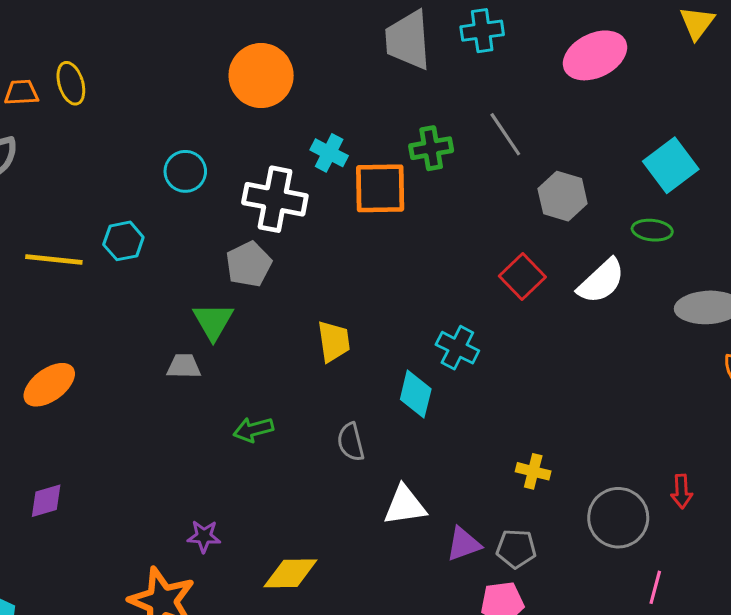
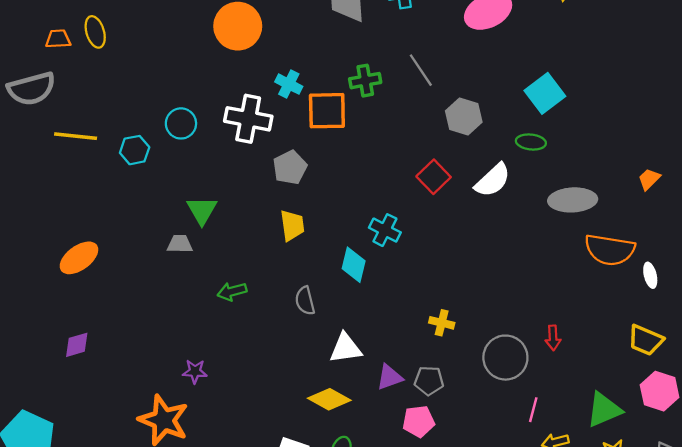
cyan circle: (185, 171) -> (181, 123), moved
yellow line: (54, 260) -> (76, 136), moved
gray pentagon: (249, 264) -> (290, 167), moved
yellow diamond: (290, 573) -> (329, 399), moved, turned 30

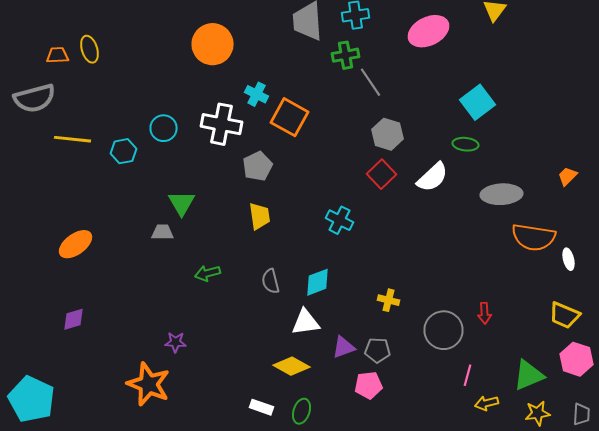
green cross: (365, 81) -> (346, 55), moved
orange square: (327, 111) -> (290, 117), turned 30
gray hexagon: (464, 116) -> (388, 134), moved
cyan diamond: (354, 265) -> (318, 282), moved, turned 56

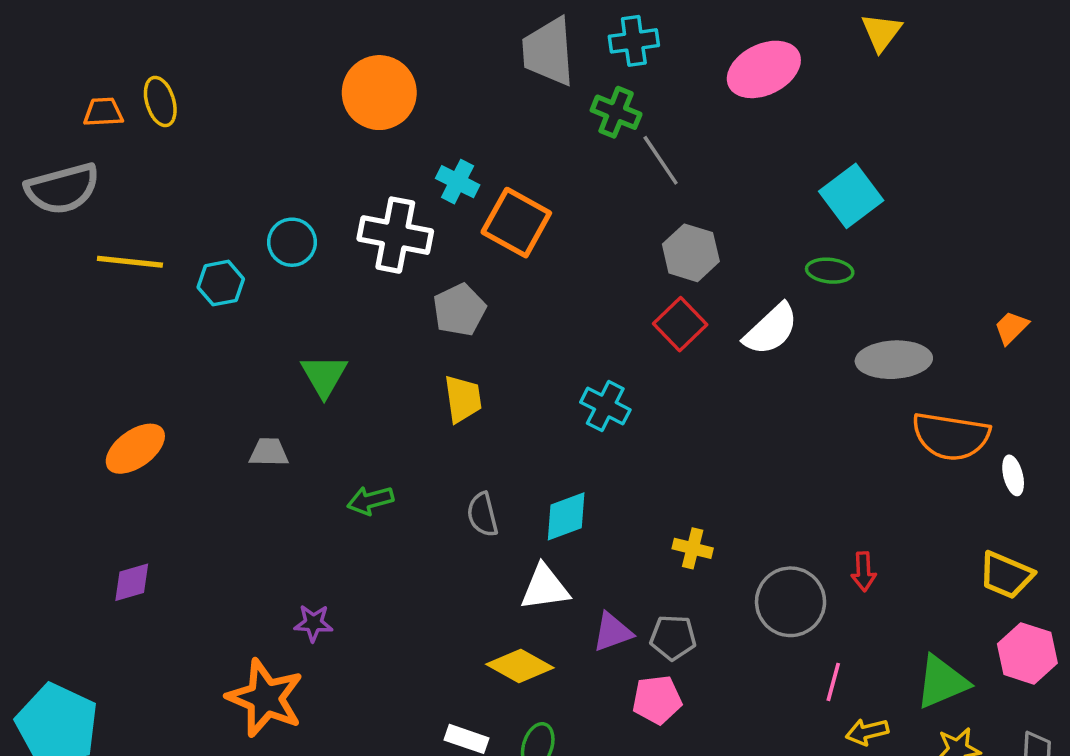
green cross: (346, 55) -> (616, 112), turned 32
gray trapezoid: (162, 232) -> (269, 452), moved

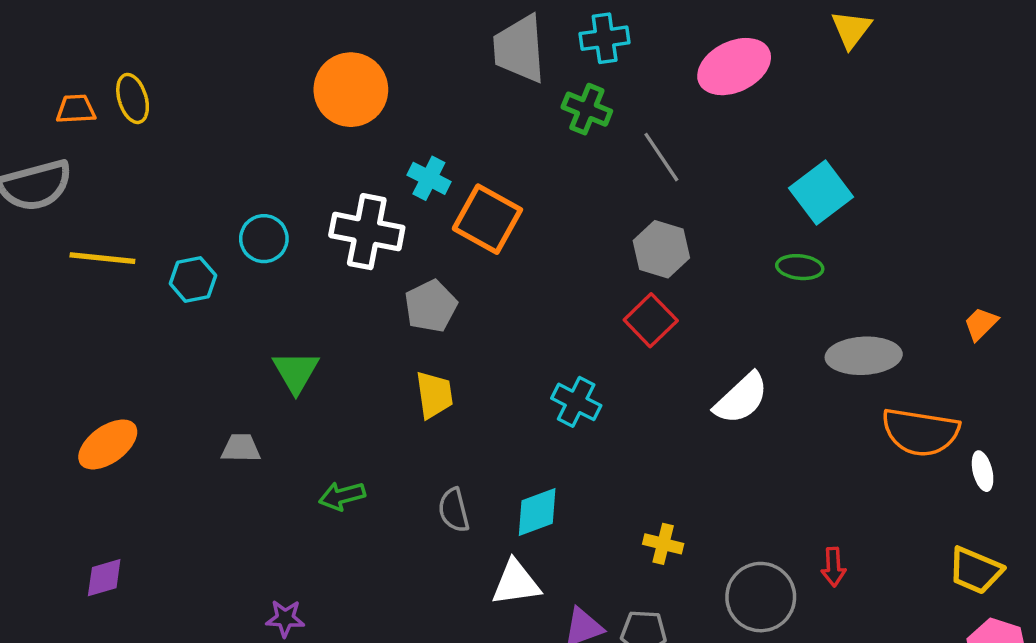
gray line: (661, 160) -> (661, 157), moved
white semicircle: (771, 329) -> (741, 398), moved

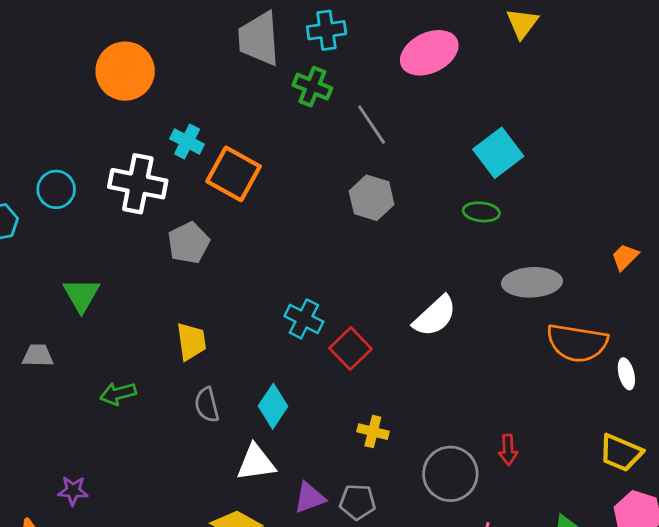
red square: (651, 320) -> (350, 348), moved
yellow trapezoid: (434, 395) -> (191, 341), moved
cyan diamond: (537, 512) -> (273, 406), turned -36

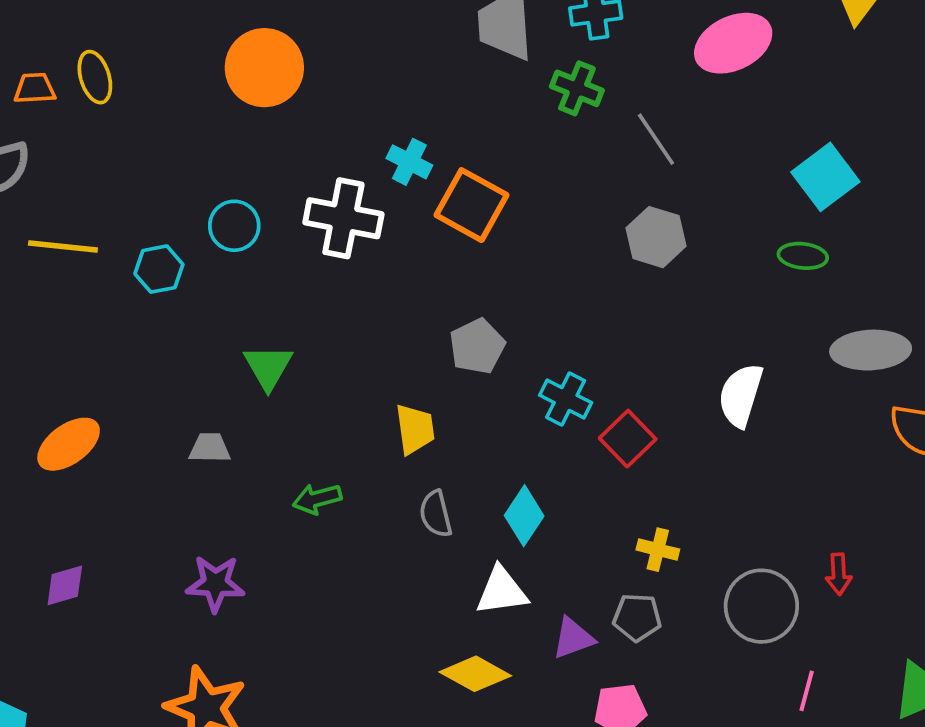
orange circle: (125, 71) -> (264, 68), moved
gray pentagon: (188, 243) -> (477, 346), moved
white semicircle: (435, 316) -> (741, 395), turned 150
purple star: (73, 491) -> (215, 583), moved, size x1.4
gray pentagon: (357, 502) -> (637, 617), moved

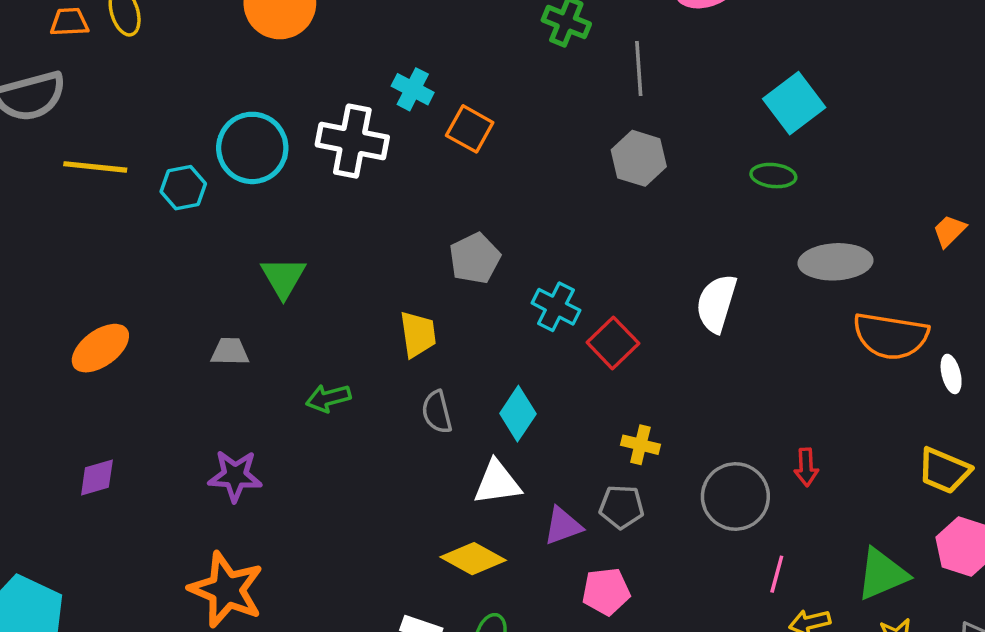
gray line: (656, 139) -> (639, 69), turned 30
orange square: (471, 205) -> (470, 129), size x0.7
cyan circle: (234, 226) -> (252, 148), size x1.5

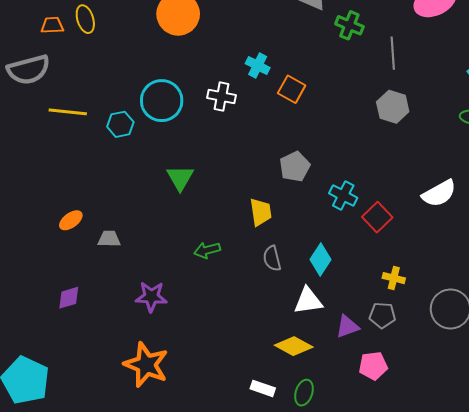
white cross: (352, 141) -> (221, 96), size x0.7
white semicircle: (716, 303) -> (439, 193), turned -136
orange ellipse: (100, 348) -> (71, 220), size x0.7
gray trapezoid: (230, 352) -> (109, 239), moved

